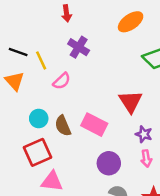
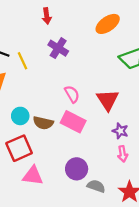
pink semicircle: (62, 81) -> (72, 94), moved, turned -78
brown semicircle: (63, 126) -> (43, 123), turned -54
purple circle: (109, 163) -> (77, 169), moved

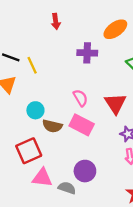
purple cross: (58, 48) -> (87, 53), moved, turned -30
cyan circle: (20, 116) -> (35, 110), moved
gray semicircle: (96, 186) -> (67, 188), moved

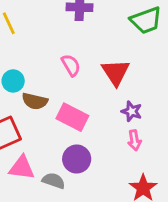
pink rectangle: (82, 125) -> (72, 117), moved

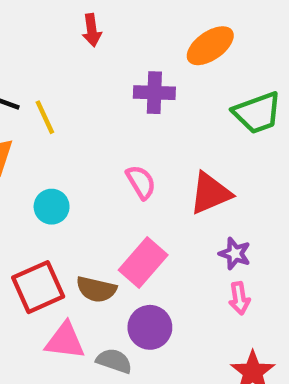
red triangle: (116, 72) -> (210, 193), turned 40
brown semicircle: (35, 101) -> (96, 289), moved
pink rectangle: (72, 117) -> (143, 263), turned -76

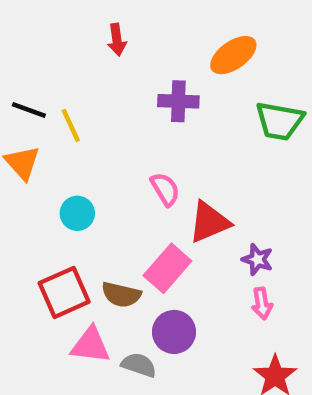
green trapezoid: (257, 113) -> (279, 121), turned 30
red triangle: (210, 193) -> (209, 222), moved

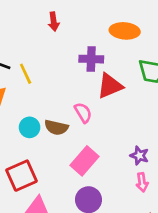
orange ellipse: (233, 55) -> (125, 31), turned 40
red triangle: (209, 222) -> (110, 86), moved
brown semicircle: (121, 295) -> (56, 127), moved

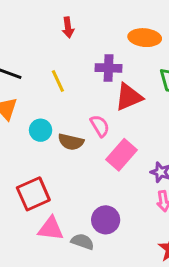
yellow line: (26, 74) -> (58, 81), moved
cyan circle: (30, 127) -> (41, 130), moved
pink rectangle: (84, 161) -> (122, 155), moved

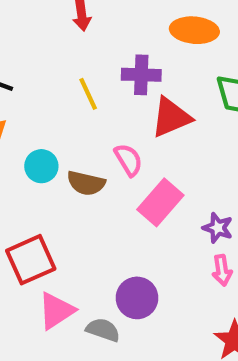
yellow line: (58, 81) -> (88, 94), moved
pink triangle: (51, 229) -> (56, 311), turned -40

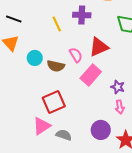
red triangle: (171, 117) -> (99, 47), moved
red square: (31, 260) -> (54, 102), moved
purple circle: (137, 298) -> (101, 130), moved

